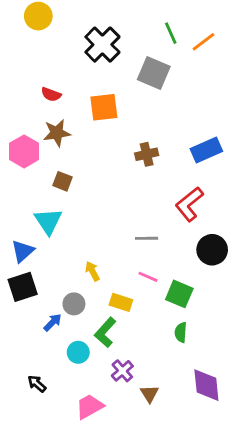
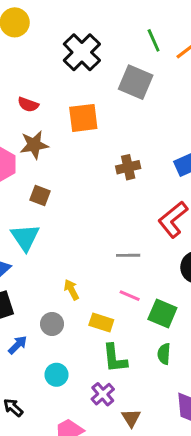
blue arrow: (53, 322) -> (18, 345), moved
green L-shape: (105, 332) -> (115, 358), moved, turned -48

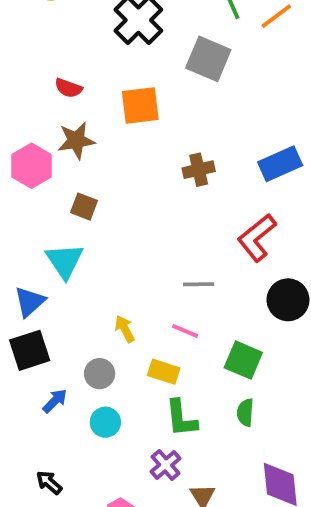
pink line: (130, 296) -> (185, 331), moved
cyan circle: (56, 375) -> (105, 422), moved

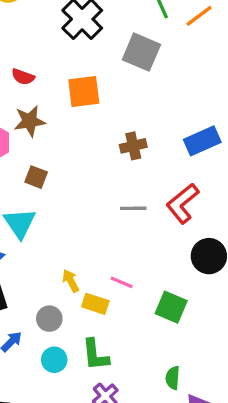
gray line: (199, 284) -> (133, 208), moved
yellow rectangle: (164, 372) -> (95, 304), moved
green semicircle: (245, 412) -> (173, 378), moved
green L-shape: (181, 418) -> (95, 355), moved

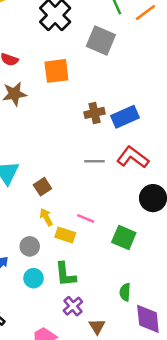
blue rectangle: (202, 141) -> (125, 117), moved
brown square: (36, 177) -> (42, 187), moved, turned 36
red L-shape: (183, 203) -> (133, 157), turned 76

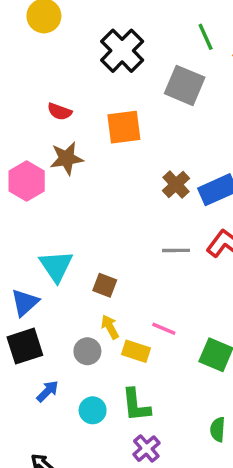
brown cross: (95, 113) -> (176, 184), turned -30
brown square: (42, 187) -> (105, 285), turned -36
gray circle: (30, 246) -> (87, 351), moved

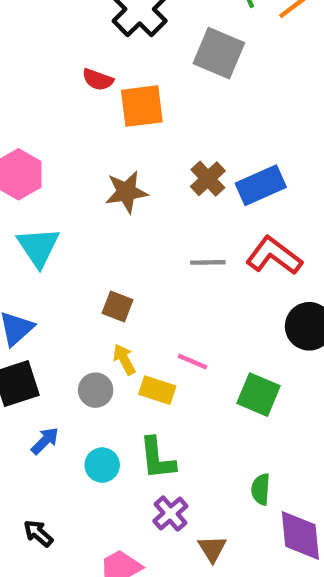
red semicircle: (60, 112) -> (98, 80), moved
brown star: (67, 158) -> (126, 192), moved
cyan triangle: (56, 266) -> (38, 247), moved

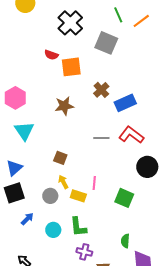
brown cross: (208, 179) -> (101, 90), moved
pink line: (192, 362) -> (94, 183), turned 72
purple cross: (170, 513) -> (84, 252), turned -35

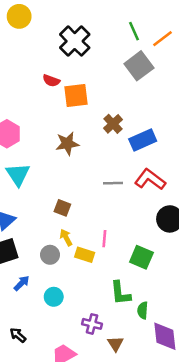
gray square: (106, 43) -> (139, 66), moved, turned 30
green L-shape: (78, 227) -> (120, 293), moved

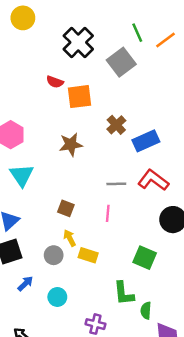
gray square: (139, 66) -> (121, 62), moved
pink line: (104, 239) -> (108, 213), moved

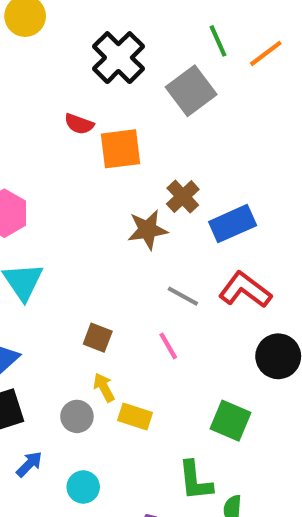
brown star: (71, 145) -> (148, 230), moved
gray line: (116, 184) -> (183, 296), turned 30
pink line: (108, 213) -> (168, 346), turned -35

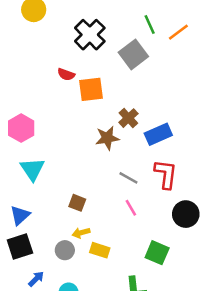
red L-shape: (245, 290) -> (166, 174), turned 60
pink line: (168, 346) -> (131, 208), moved
yellow arrow: (104, 387) -> (81, 233), turned -77

